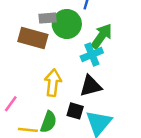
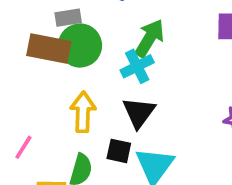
green circle: (67, 24) -> (80, 45), moved
black triangle: (91, 86) -> (139, 112), turned -35

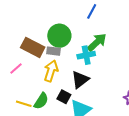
gray rectangle: (68, 18) -> (53, 51), moved
brown rectangle: (49, 49) -> (33, 47), moved
pink line: (23, 147) -> (16, 69), moved

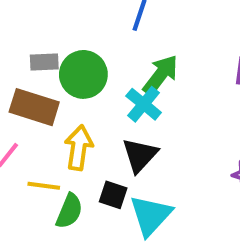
gray rectangle: (53, 51) -> (44, 62), moved
cyan cross: (86, 55) -> (144, 104), turned -30
yellow line: (24, 104) -> (44, 186), moved

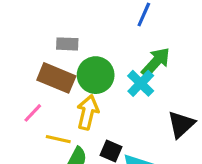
green circle: (83, 74) -> (96, 75), moved
black triangle: (140, 155) -> (181, 124), moved

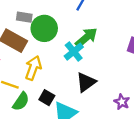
green circle: (96, 75) -> (44, 28), moved
black triangle: (181, 124) -> (86, 82), moved

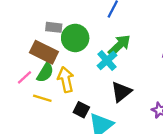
yellow arrow: (33, 68) -> (66, 80), turned -30
green semicircle: (21, 101) -> (45, 73), moved

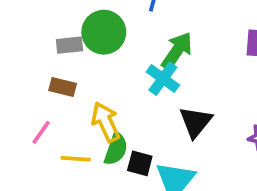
green circle: (75, 38) -> (104, 32), moved
brown rectangle: (44, 52) -> (63, 87), size x0.6
green semicircle: (45, 73) -> (116, 149), moved

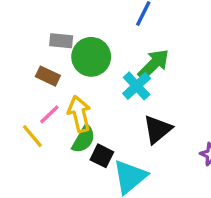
green circle: (104, 32) -> (91, 57), moved
pink line: (41, 132) -> (49, 114), moved
yellow line: (76, 159) -> (32, 136), moved, turned 35

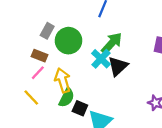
gray rectangle: (61, 41) -> (47, 31), turned -63
pink line: (49, 114) -> (38, 73), moved
black triangle: (157, 129) -> (118, 66), moved

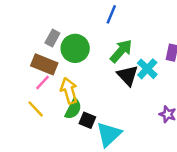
brown rectangle: (39, 56) -> (44, 64), size x1.5
cyan cross: (101, 59) -> (147, 69), moved
black triangle: (118, 66) -> (128, 75), turned -30

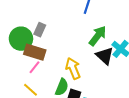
green circle: (75, 48) -> (21, 39), moved
yellow arrow: (69, 91) -> (73, 68), moved

